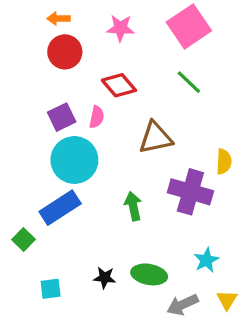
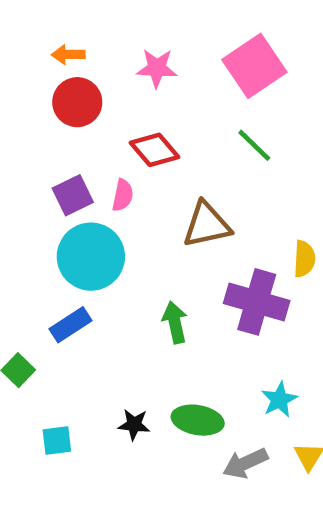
blue rectangle: (60, 208) -> (70, 325), size x0.7

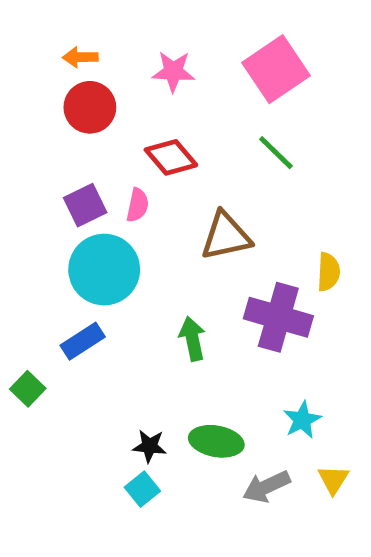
cyan square: (57, 440) -> (142, 489), moved, turned -32

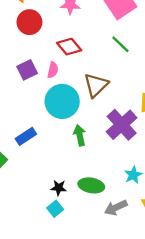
brown triangle: (226, 236) -> (96, 85), turned -32
cyan circle: (104, 270) -> (62, 101), moved
purple cross: (278, 317) -> (122, 125), turned 32

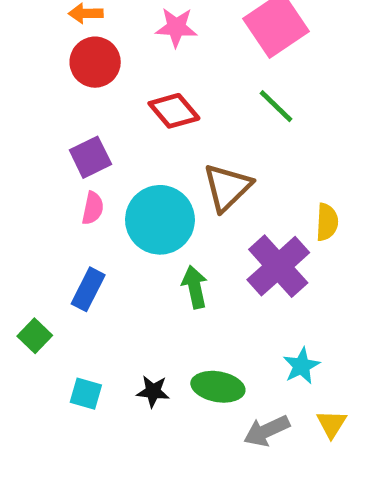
pink semicircle: (53, 70) -> (93, 208), moved
blue rectangle: (26, 136) -> (88, 289), turned -30
cyan square: (55, 209) -> (86, 394), moved, turned -35

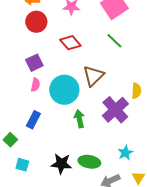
black star: (153, 391) -> (61, 164), size x1.5
cyan square: (86, 394) -> (22, 165), moved

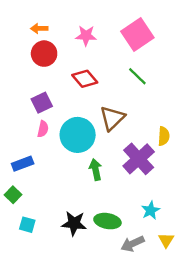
blue rectangle: (33, 120) -> (23, 164), moved, turned 42

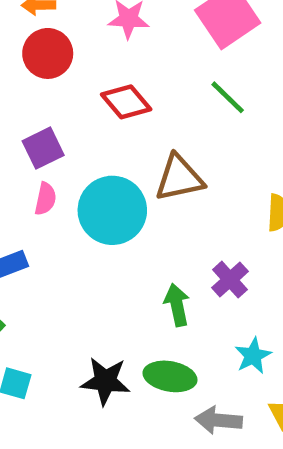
brown triangle: (112, 118) -> (179, 178), turned 32
purple cross: (139, 159) -> (230, 280), moved, size x0.6
green arrow: (96, 170) -> (177, 305), moved
gray arrow: (133, 244) -> (218, 420), turned 30

